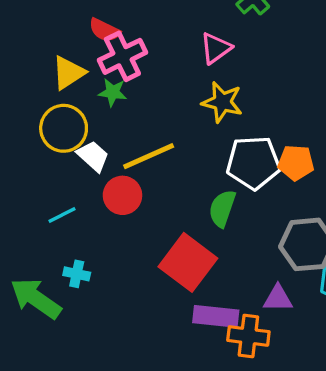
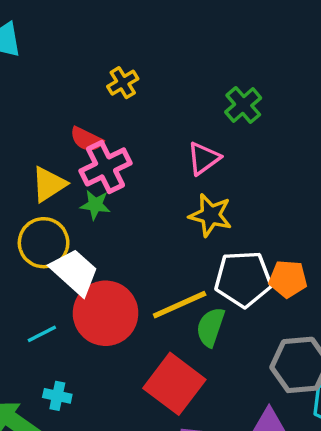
white trapezoid: (93, 156) -> (75, 272), size x1.4
yellow line: (149, 156) -> (180, 305), moved
red circle: (122, 195) -> (106, 313), size x1.6

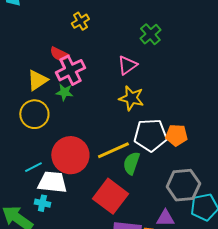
white trapezoid: (75, 272) -> (52, 182), moved, turned -36

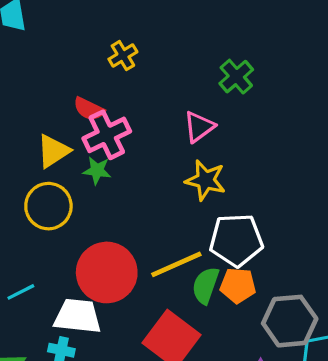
orange pentagon: (176, 135) -> (238, 285), moved
cyan line: (33, 167) -> (21, 292), moved

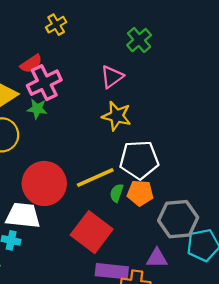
red semicircle: (89, 109) -> (31, 64), turned -60
green semicircle: (206, 285) -> (117, 193), size x0.7

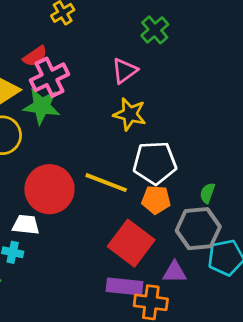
green star: (37, 109) -> (42, 106), size x1.6
yellow line: (95, 178) -> (106, 183), turned 45
green semicircle: (117, 193) -> (207, 193), moved
white trapezoid: (23, 215) -> (26, 225), size x0.7
red square: (92, 232) -> (131, 243), moved

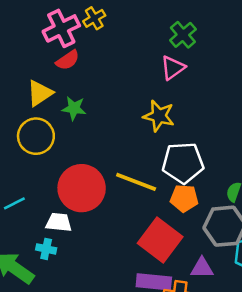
pink triangle: (125, 71) -> (173, 68), moved
pink cross: (49, 77) -> (61, 28), moved
green star: (42, 106) -> (74, 108), size x0.7

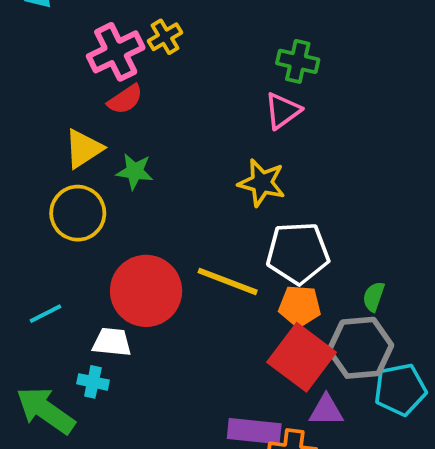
green cross: (183, 35) -> (298, 61), turned -36
red square: (160, 240) -> (302, 357), moved

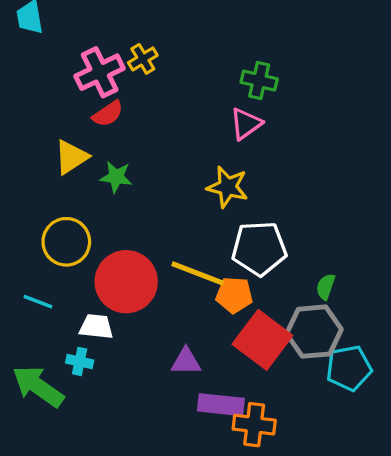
yellow circle: (78, 213) -> (66, 242), moved
orange pentagon: (300, 306) -> (234, 295), moved
cyan line: (46, 314) -> (38, 302), turned 48
purple triangle: (326, 410) -> (186, 361), moved

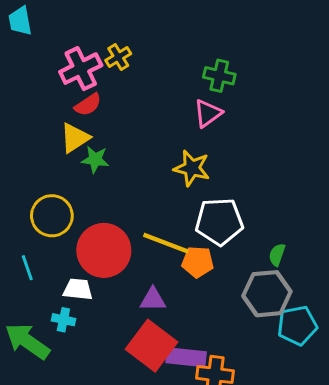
yellow triangle: (71, 157) -> (75, 138), moved
cyan line: (38, 302) -> (27, 268), turned 50
red square: (262, 340) -> (151, 346), moved
purple triangle: (186, 361) -> (153, 299), moved

